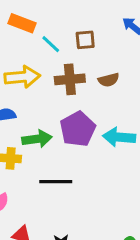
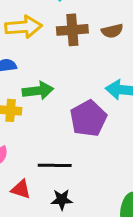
purple pentagon: (78, 129) -> (88, 118), moved
black line: (56, 182) -> (55, 165), moved

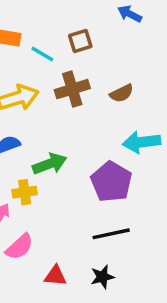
brown semicircle: (112, 31) -> (122, 93), moved
black line: (55, 165) -> (111, 234), moved

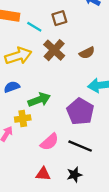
brown cross: (72, 89) -> (54, 50), turned -30
black line: (111, 234) -> (80, 146), turned 35
pink semicircle: (19, 247) -> (49, 142), moved

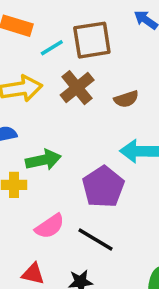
brown square: (59, 18) -> (92, 40), size x1.6
cyan line: (34, 27) -> (52, 48), turned -70

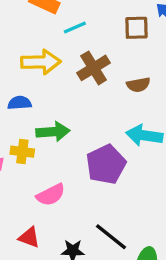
brown square: (92, 40) -> (136, 28), moved, size x0.7
black line: (95, 239) -> (111, 237), moved

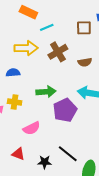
green arrow: (53, 132) -> (46, 92), moved

